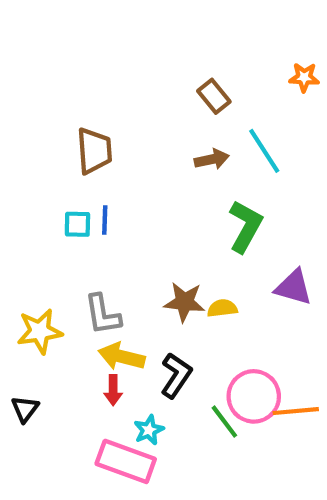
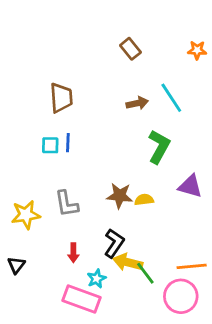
brown rectangle: (214, 96) -> (130, 49), moved
yellow arrow: (122, 357) -> (128, 262), moved
pink circle: (254, 396) -> (181, 296), moved

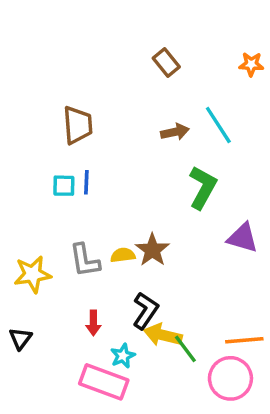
brown star: (120, 196) -> (152, 250), turned 30
yellow semicircle: (144, 200) -> (123, 255), moved

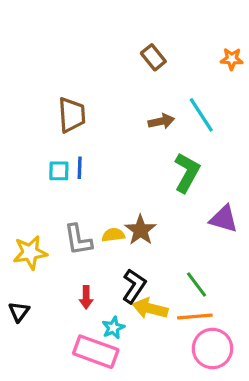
orange line: (244, 340) -> (195, 316), moved
green line: (185, 349) -> (196, 284), moved

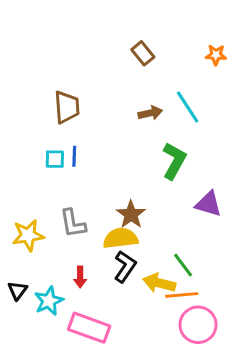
yellow semicircle: (113, 235) -> (120, 238), moved, size x1.6
yellow arrow: (150, 308) -> (159, 283), moved
cyan star: (113, 328) -> (49, 301), moved, size x1.4

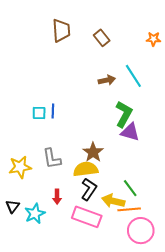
brown trapezoid: (67, 107) -> (61, 30), moved
purple triangle: (208, 204) -> (130, 132), moved
pink rectangle: (89, 328) -> (87, 217), moved

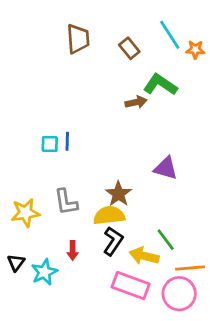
cyan line: (133, 76) -> (170, 35), moved
green L-shape: (124, 114) -> (160, 85), moved, turned -85
orange line: (129, 209) -> (190, 268), moved
pink rectangle: (87, 217) -> (131, 286), moved

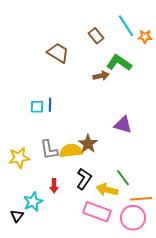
brown trapezoid: (78, 39) -> (58, 53), moved, turned -55
yellow semicircle: (109, 215) -> (71, 151), moved
black triangle: (16, 263) -> (17, 216), moved

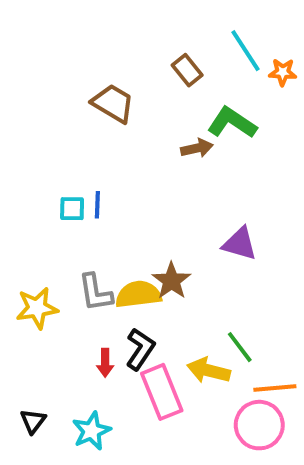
black L-shape: (84, 179) -> (140, 349), moved
cyan star: (33, 202) -> (92, 431), moved
pink rectangle: (97, 212) -> (162, 392), moved, turned 48

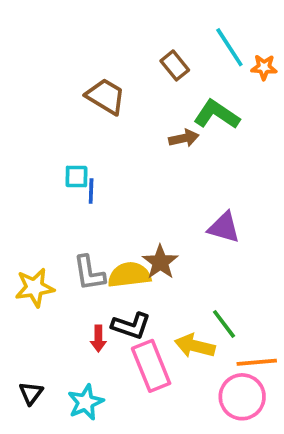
cyan square: (72, 209) -> (76, 176), moved
black L-shape: (140, 349) -> (131, 326), turned 75

